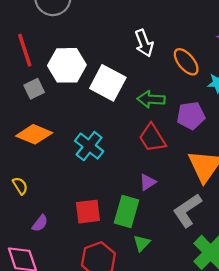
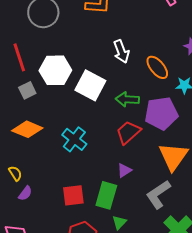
purple pentagon: (191, 116) -> (161, 113), size x1.4
red trapezoid: (152, 138) -> (128, 132), turned 80
purple semicircle: (40, 223) -> (25, 193), moved

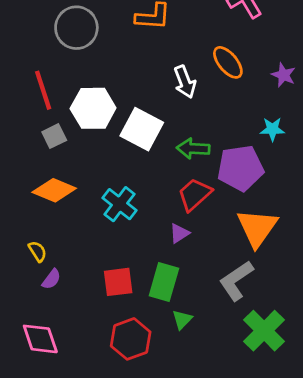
orange ellipse: (157, 67) -> (228, 62), moved
purple triangle: (124, 170) -> (179, 233), moved

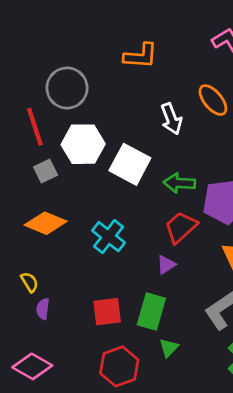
gray circle: (76, 28) -> (67, 88), moved
purple semicircle: (51, 279) -> (43, 309), turned 150
pink diamond: (40, 339) -> (32, 366), turned -42

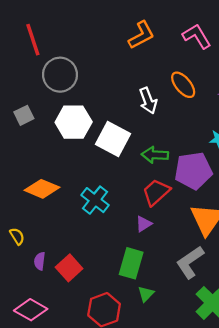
orange L-shape: (141, 56) -> (141, 35), moved, turned -32
red line: (35, 127) -> (33, 40), moved
gray square: (46, 171) -> (24, 115), moved
yellow semicircle: (30, 282) -> (17, 236), moved
red square: (107, 312) -> (69, 268), moved, turned -35

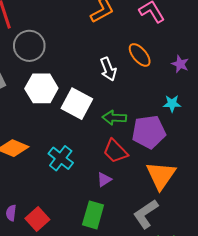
red trapezoid: (156, 192) -> (115, 151), turned -92

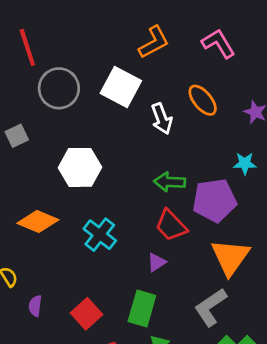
white hexagon: (41, 88) -> (80, 167), moved
white square: (77, 104) -> (121, 87), moved
red square: (37, 219) -> (87, 314), moved

